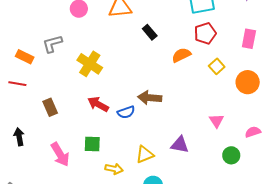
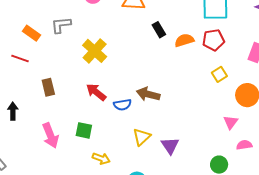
orange semicircle: (181, 55) -> (184, 40), moved
pink triangle: (216, 121) -> (231, 122), moved
purple triangle: (180, 145) -> (170, 146), turned 36
yellow triangle: (145, 155) -> (142, 137), moved, turned -30

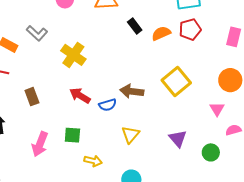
gray L-shape: (61, 25) -> (37, 33), turned -125
yellow square: (219, 74) -> (176, 82), moved, size x1.8
pink arrow: (50, 135) -> (40, 144), turned 50
purple triangle: (170, 146) -> (178, 139), moved

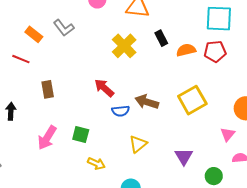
yellow cross: (73, 55) -> (124, 46), moved
red arrow: (80, 96) -> (104, 88), moved

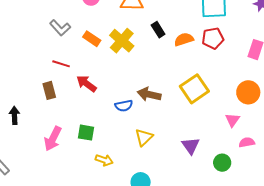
orange rectangle: (34, 34) -> (92, 39), moved
red line: (21, 59) -> (61, 64), moved
red arrow: (104, 88) -> (86, 84), moved

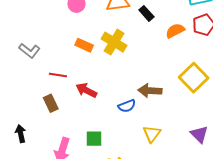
gray L-shape: (60, 28) -> (29, 51), moved
black rectangle: (158, 30) -> (146, 13), moved

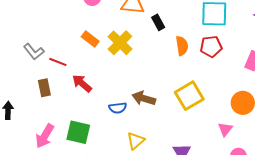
orange semicircle: (175, 31) -> (182, 46), turned 96
gray L-shape: (29, 51) -> (34, 52), moved
green square: (94, 139) -> (78, 132), size x1.4

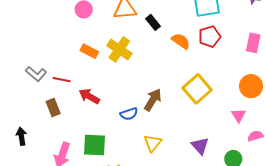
orange semicircle: (182, 46) -> (181, 41), turned -36
brown arrow: (144, 98) -> (153, 100), turned 115

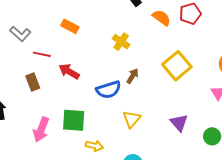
yellow cross: (119, 49) -> (121, 42), moved, size x0.7
gray L-shape: (36, 74) -> (20, 34), moved
brown arrow: (153, 100) -> (133, 76), size x0.7
blue semicircle: (129, 114) -> (108, 90), size x1.4

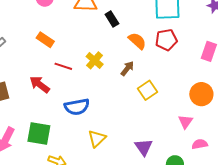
red line: (42, 54) -> (63, 66), moved
yellow square: (177, 66) -> (148, 90), size x0.7
brown arrow: (133, 76) -> (127, 69), moved

